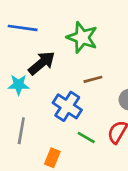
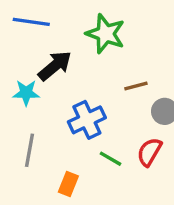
brown line: (93, 79) -> (136, 86), moved
blue cross: (67, 106) -> (87, 120), turned 32

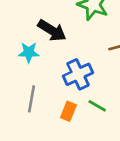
black arrow: (55, 66) -> (52, 31), turned 72
orange rectangle: (68, 184) -> (68, 111), moved

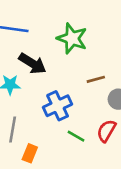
orange rectangle: (68, 111) -> (30, 153), moved

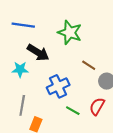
brown line: (96, 79) -> (89, 65), turned 48

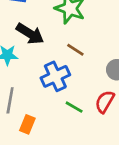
brown line: (89, 65) -> (75, 50), moved

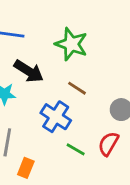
blue cross: (55, 76) -> (56, 117), turned -32

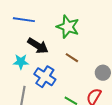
blue cross: (56, 117) -> (45, 77), moved

